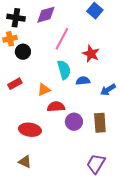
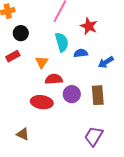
black circle: (23, 52) -> (21, 33), moved
orange triangle: (44, 90) -> (42, 62), turned -32
red ellipse: (30, 130) -> (42, 102), moved

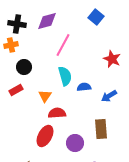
red star: (89, 26) -> (112, 59), moved
purple circle: (72, 94) -> (75, 143), moved
red ellipse: (42, 102) -> (45, 136), turned -70

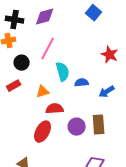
pink line: (63, 45) -> (48, 49), moved
orange triangle: (45, 96) -> (43, 92), turned 40
purple circle: (75, 143) -> (77, 127), moved

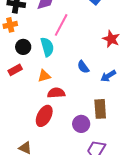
pink line: (48, 49) -> (61, 25), moved
cyan semicircle: (63, 72) -> (47, 47), moved
blue semicircle: (82, 83) -> (83, 67), turned -120
purple circle: (77, 127) -> (81, 124), moved

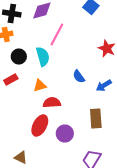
purple circle: (81, 124) -> (65, 134), moved

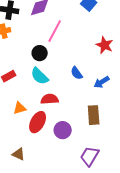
black circle: (19, 56) -> (40, 53), moved
cyan semicircle: (43, 56) -> (40, 76), moved, turned 150
orange triangle: (40, 86) -> (20, 108), moved

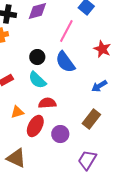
pink line: (55, 31) -> (66, 31), moved
blue semicircle: (77, 73) -> (65, 62), moved, size x1.6
brown rectangle: (94, 115) -> (91, 119), turned 42
brown triangle: (19, 154) -> (16, 158), size x1.5

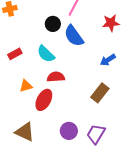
red star: (102, 49) -> (111, 23), turned -30
black circle: (37, 57) -> (53, 24), moved
purple circle: (60, 134) -> (69, 131), moved

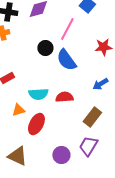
cyan semicircle: (46, 54) -> (38, 94), moved, turned -48
red semicircle: (56, 77) -> (64, 97), moved
purple trapezoid: (96, 134) -> (88, 146), moved

